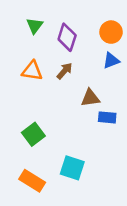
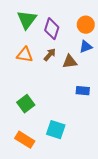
green triangle: (35, 26) -> (27, 20), size x1.5
brown triangle: (90, 98) -> (70, 62), moved

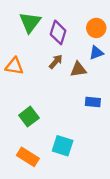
orange triangle: (25, 55) -> (14, 66), moved

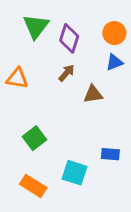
brown triangle: (78, 69) -> (93, 94), moved
blue rectangle: (93, 102) -> (110, 154), moved

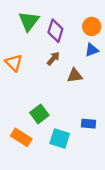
orange triangle: (17, 78) -> (14, 63), turned 36
green square: (35, 138) -> (39, 114), moved
orange rectangle: (33, 186) -> (21, 137), moved

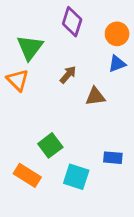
green triangle: (29, 21) -> (30, 47), moved
purple diamond: (55, 31) -> (72, 22), moved

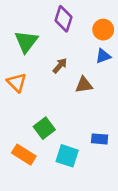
orange triangle: (18, 80) -> (17, 82), moved

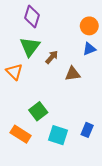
purple diamond: (64, 19) -> (32, 17), moved
green triangle: (26, 42) -> (30, 47), moved
blue rectangle: (100, 139) -> (87, 130), moved, turned -72

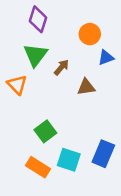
orange circle: (89, 26) -> (90, 34), moved
blue rectangle: (87, 130) -> (103, 154), size x1.5
orange rectangle: (21, 134) -> (38, 167), moved

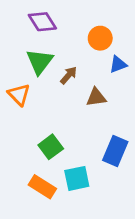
purple diamond: (38, 19) -> (42, 22), turned -50
blue rectangle: (103, 154) -> (115, 151), moved
cyan square: (69, 160) -> (77, 178), turned -30

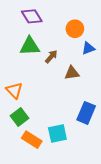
green triangle: (40, 62) -> (30, 46), turned 50
orange triangle: (19, 95) -> (14, 90), moved
green square: (51, 147) -> (19, 117), moved

